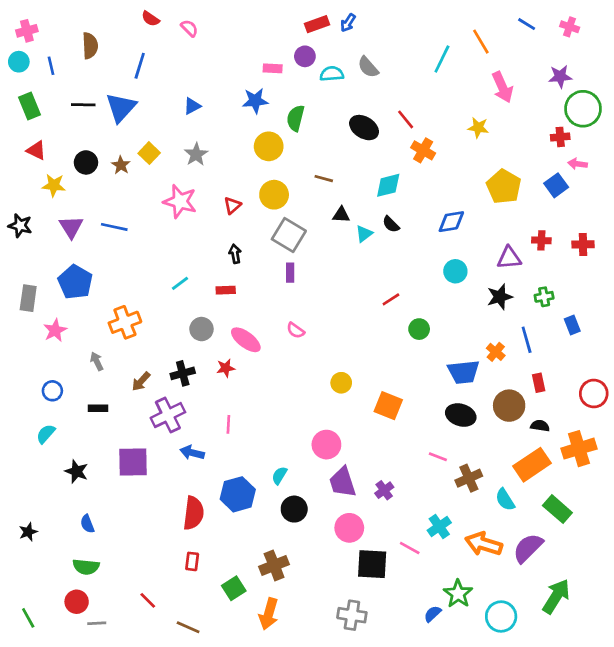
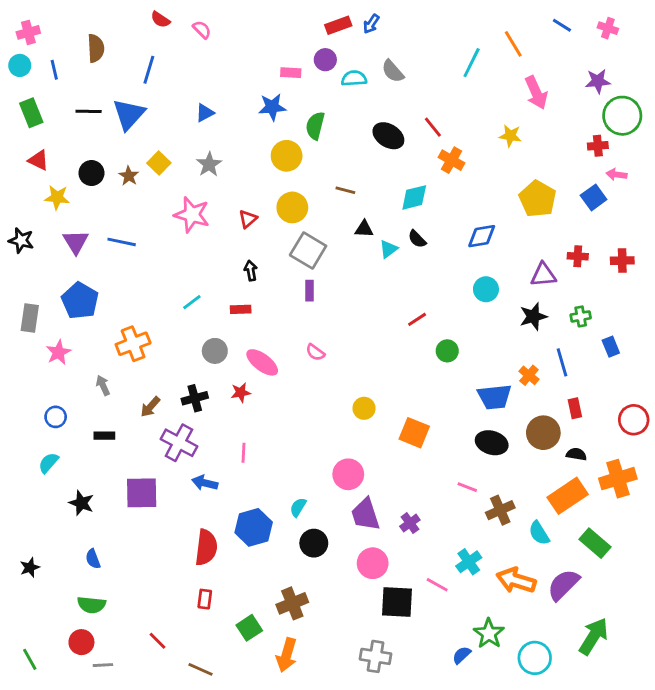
purple cross: (168, 415) -> (179, 443), turned -36

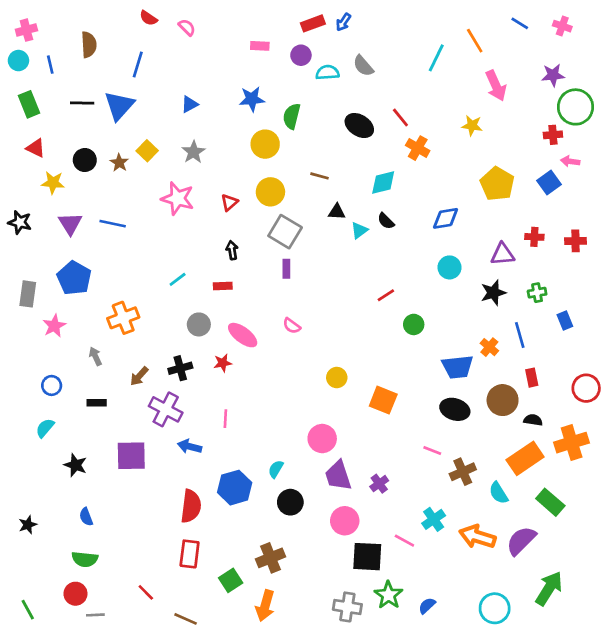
pink rectangle: (291, 73) -> (260, 46), moved
red rectangle: (205, 599) -> (190, 554), size x1.5
green star: (489, 634) -> (388, 595), moved

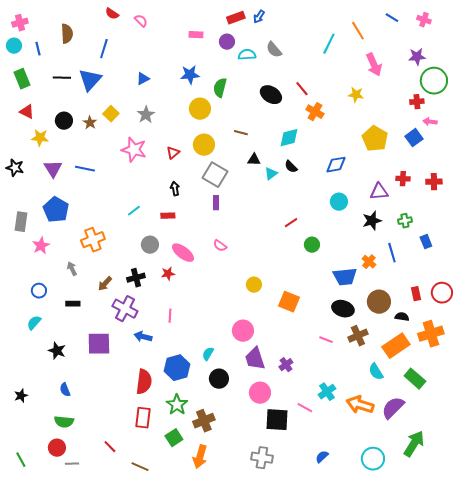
red rectangle: (532, 378) -> (416, 294), moved
brown cross: (463, 472) -> (358, 336), moved
green star: (388, 595) -> (177, 405), moved

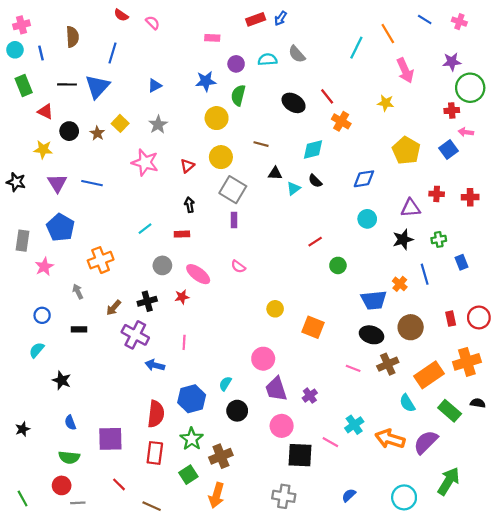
purple circle: (227, 42) -> (236, 64), moved
red triangle: (27, 112) -> (45, 112), moved
black semicircle: (402, 317) -> (478, 403), moved
purple square: (99, 344) -> (110, 439), moved

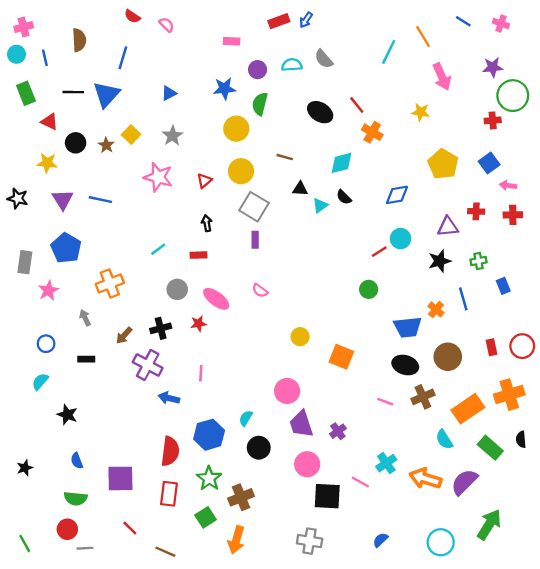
pink arrow: (466, 132) -> (508, 185), moved
red line: (315, 242) -> (379, 252), moved
black semicircle: (478, 403) -> (521, 439), turned -104

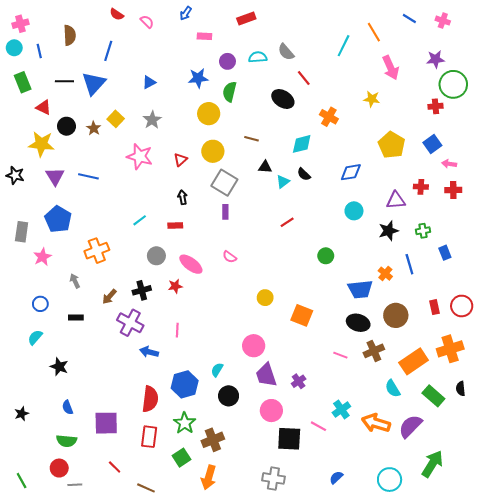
blue arrow: (306, 20) -> (186, 13), moved
red line: (357, 105) -> (304, 78), moved
yellow star: (47, 163) -> (41, 144), size x1.4
red line: (379, 252) -> (287, 222), moved

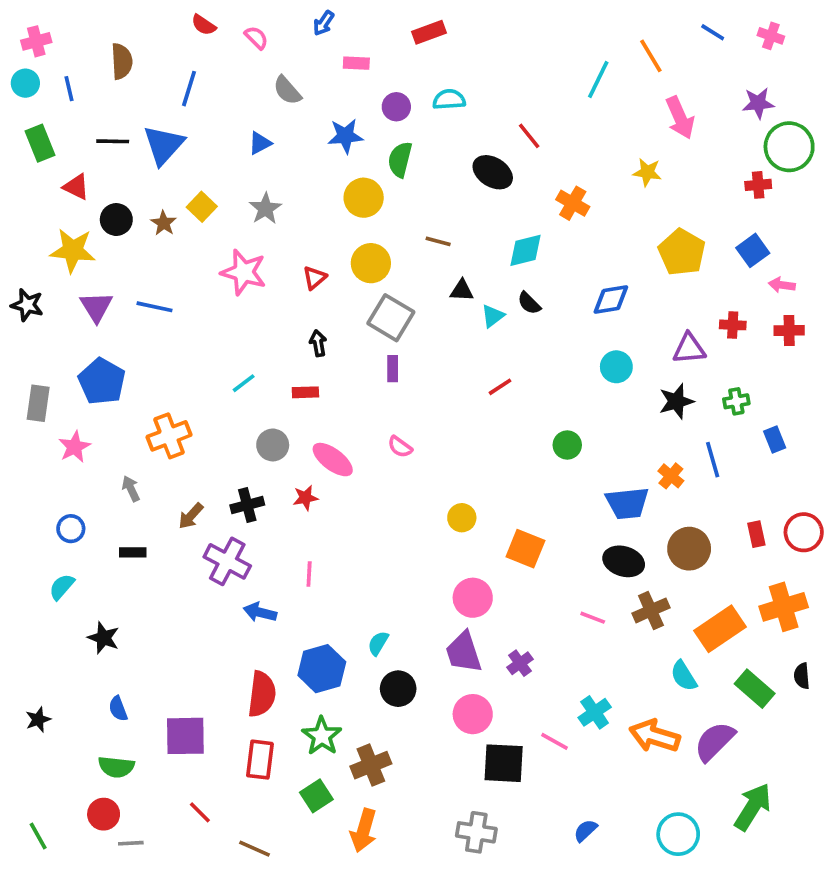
gray semicircle: (286, 52) -> (287, 90), moved
pink circle: (254, 346) -> (473, 598), moved

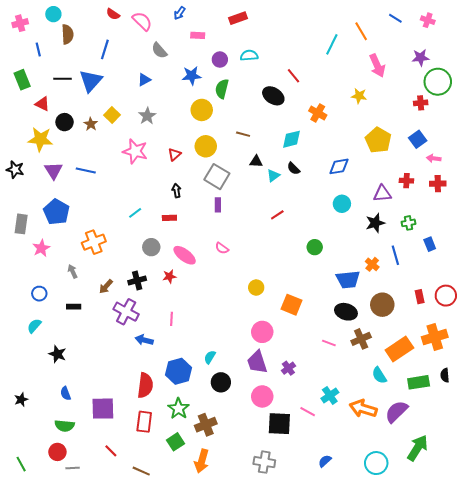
pink semicircle: (256, 38) -> (142, 21), size x1.5
cyan circle: (25, 83) -> (53, 14), moved
green rectangle: (755, 689) -> (419, 382), turned -50

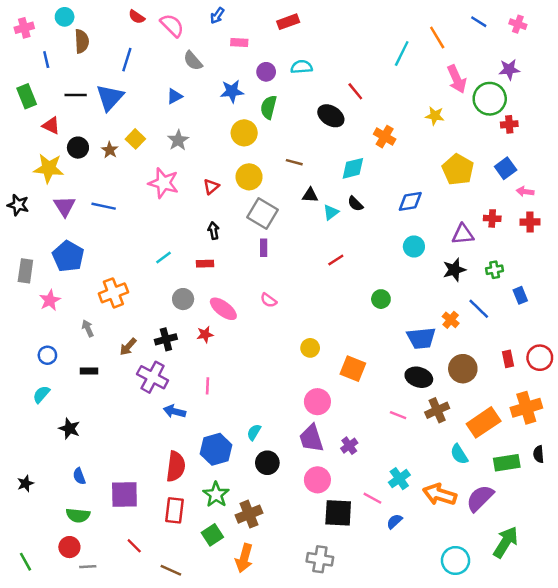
green circle: (438, 82) -> (490, 99), moved
blue line: (395, 255) -> (479, 309), turned -30
blue semicircle: (325, 461) -> (394, 521), moved

